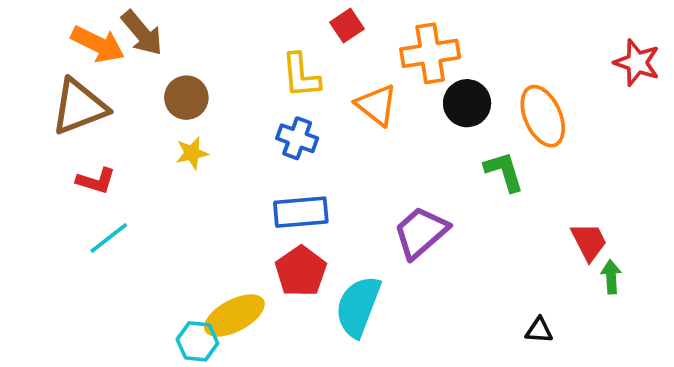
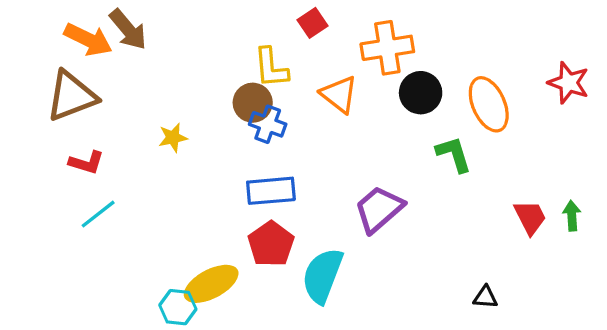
red star: (637, 63) -> (569, 83), moved
brown circle: (186, 98) -> (253, 103), moved
green arrow: (611, 277) -> (572, 216), moved

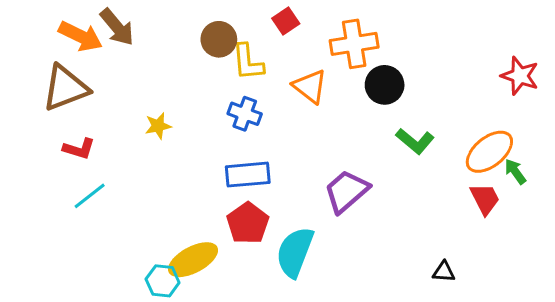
brown circle: (253, 103) -> (219, 39), moved
orange ellipse: (489, 104) -> (489, 152), moved, turned 75
green L-shape: (454, 154) -> (415, 141), turned 147
green arrow: (572, 216) -> (515, 172), moved, turned -32

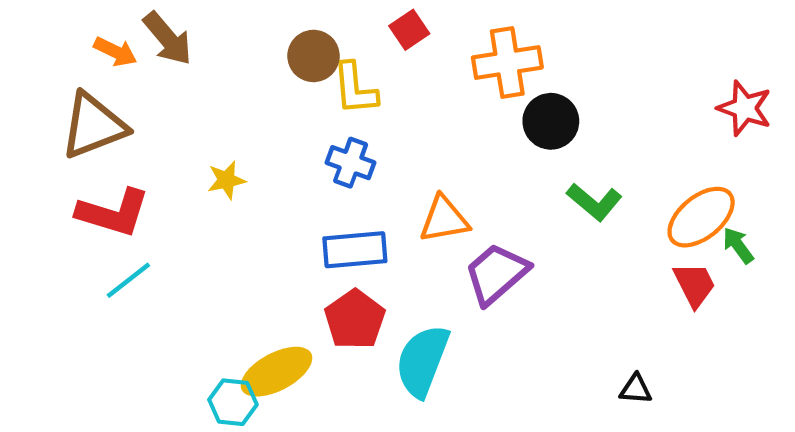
orange arrow: (81, 36) -> (115, 52), size x0.7
orange triangle: (310, 86) -> (444, 219), moved, turned -48
red L-shape: (79, 149) -> (113, 213), size x1.6

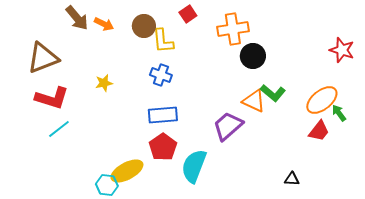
orange arrow: (115, 52) -> (104, 24), moved
orange triangle: (444, 219) -> (254, 101), moved, turned 35
red trapezoid: (695, 285) -> (319, 131), turned 65

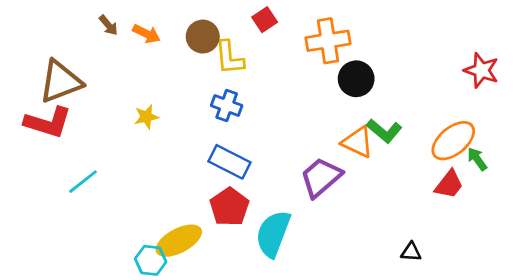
brown arrow: (77, 18) -> (108, 25), size x0.6
red L-shape: (52, 98) -> (48, 122), moved
blue rectangle: (163, 115) -> (229, 162), turned 32

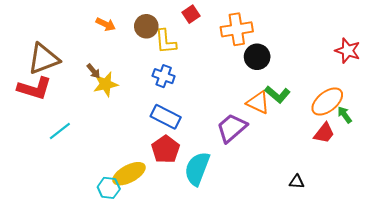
brown arrow: (108, 25) -> (93, 71), moved
yellow star: (146, 117) -> (106, 84), size x1.4

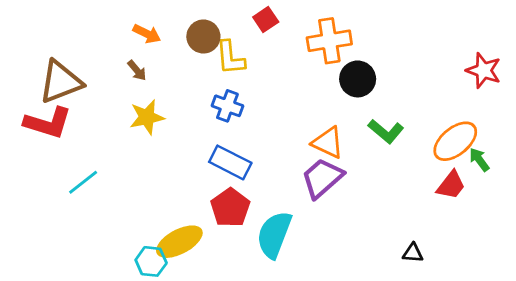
brown arrow: (93, 71) -> (137, 70), moved
orange triangle: (258, 103) -> (328, 143), moved

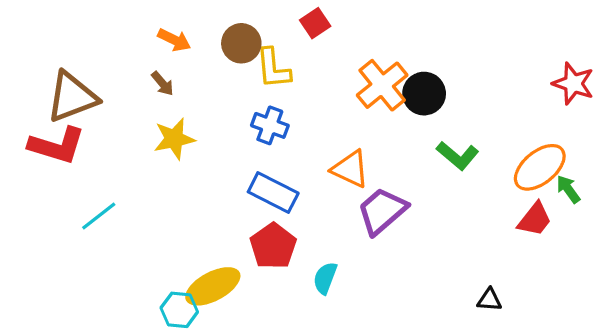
orange cross: (329, 41) -> (382, 85), moved, turned -30
orange triangle: (328, 143) -> (350, 169), moved
cyan semicircle: (274, 235) -> (325, 278), size x0.6

